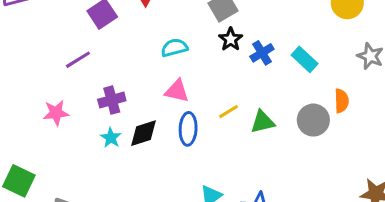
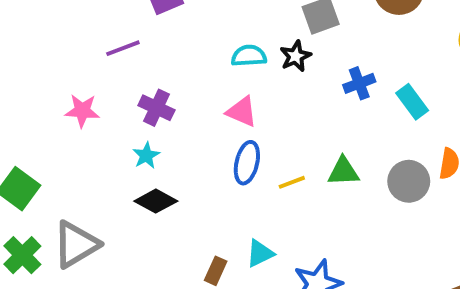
black star: (231, 39) -> (296, 56), moved
purple cross: (112, 100) -> (156, 108), turned 30
yellow line: (228, 112) -> (292, 182), moved
black diamond: (143, 133) -> (156, 201), moved, turned 36

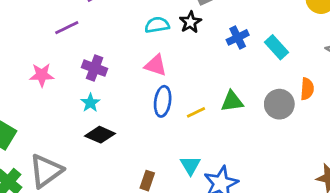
cyan triangle: (260, 253) -> (190, 165), moved, turned -30

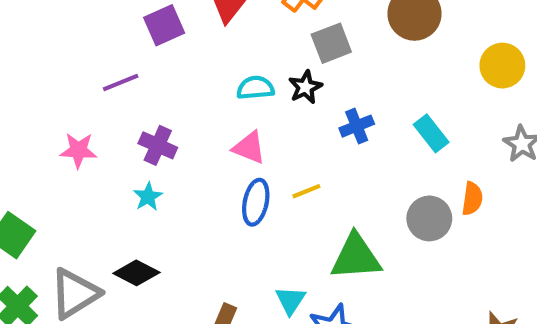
blue cross: (238, 37) -> (357, 126), moved
green triangle: (232, 101) -> (356, 257), moved, size x1.5
yellow line: (196, 112) -> (306, 191), moved
black diamond: (100, 135) -> (136, 273), moved

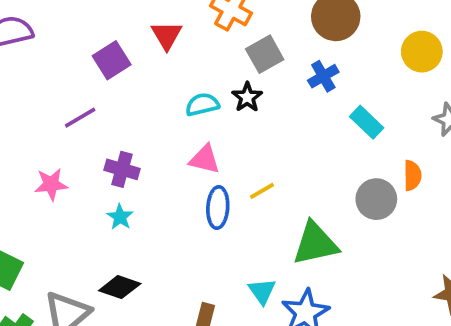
blue cross: (357, 126) -> (323, 76), moved

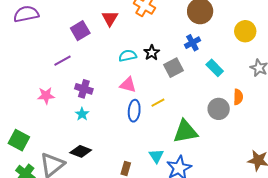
gray square: (265, 54) -> (173, 68), moved

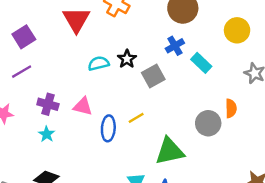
red triangle: (110, 18) -> (76, 20), size x1.4
purple square: (80, 31) -> (24, 37), moved
cyan rectangle: (215, 68) -> (201, 63), moved
pink triangle: (128, 85) -> (83, 106), moved

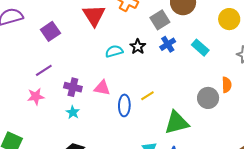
blue cross: (175, 46) -> (168, 44), moved
purple line: (22, 72) -> (44, 70), moved
gray square: (153, 76) -> (160, 20), moved

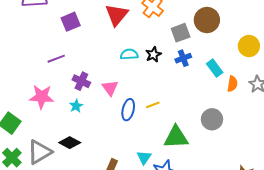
orange semicircle: (227, 85) -> (232, 84), moved
pink triangle: (102, 88) -> (110, 88), turned 30
pink star: (36, 96) -> (42, 97), moved, size x1.4

